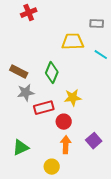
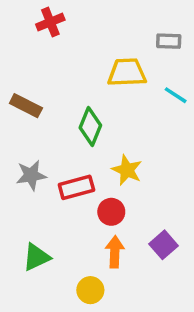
brown rectangle: (19, 72) -> (26, 106), moved
gray star: (26, 93) -> (31, 175), moved
yellow star: (73, 98) -> (127, 170), turned 30

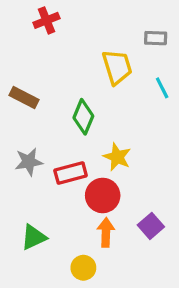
yellow trapezoid: (127, 73) -> (117, 67), turned 75
cyan line: (176, 95) -> (162, 88), turned 30
red circle: (111, 212) -> (103, 195), size x1.4

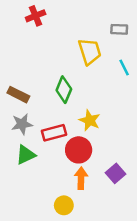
brown rectangle: (24, 98) -> (18, 95), moved
green triangle: (34, 237) -> (26, 155), moved

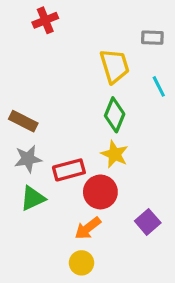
green diamond: (64, 90) -> (115, 115), moved
orange arrow: (81, 178) -> (88, 228), moved, turned -130

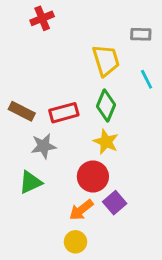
gray star: (28, 159) -> (44, 146), moved
red rectangle: (69, 170) -> (64, 113), moved
purple square: (148, 222) -> (115, 203), moved

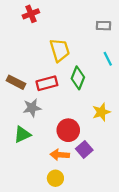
yellow trapezoid: (106, 60) -> (60, 50), moved
yellow star: (106, 142) -> (101, 112), moved, turned 30
orange arrow: (81, 210) -> (60, 155), turned 42

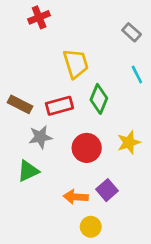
gray rectangle: (103, 26) -> (132, 32), turned 40
red circle: (68, 130) -> (87, 148), moved
yellow circle: (55, 178) -> (91, 227), moved

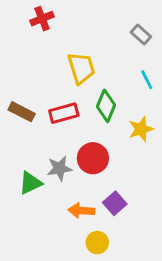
gray star: (40, 137) -> (59, 168), moved
yellow star: (129, 142) -> (141, 129), moved

